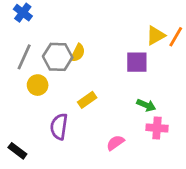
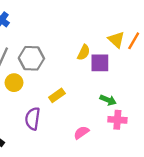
yellow triangle: (156, 35) -> (116, 40), turned -48
yellow semicircle: (78, 53) -> (84, 52), moved

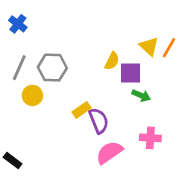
green arrow: (108, 100) -> (141, 95), moved
purple semicircle: (33, 119) -> (99, 121), moved, turned 150
pink semicircle: (81, 133) -> (109, 152), size x1.5

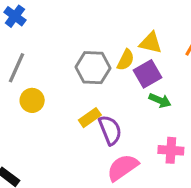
yellow triangle: (149, 46) -> (151, 43), moved, turned -30
gray hexagon: (52, 68) -> (93, 68), moved
purple square: (131, 73) -> (148, 74), turned -30

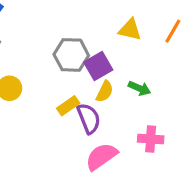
yellow semicircle: (126, 60) -> (105, 91), moved
purple square: (148, 74) -> (98, 66), moved

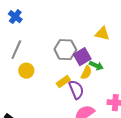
green arrow: (139, 88) -> (96, 66), moved

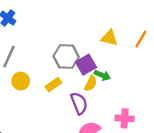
yellow rectangle: (63, 82) -> (53, 85), moved

